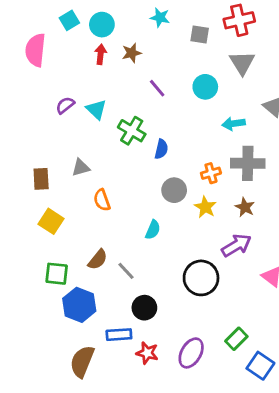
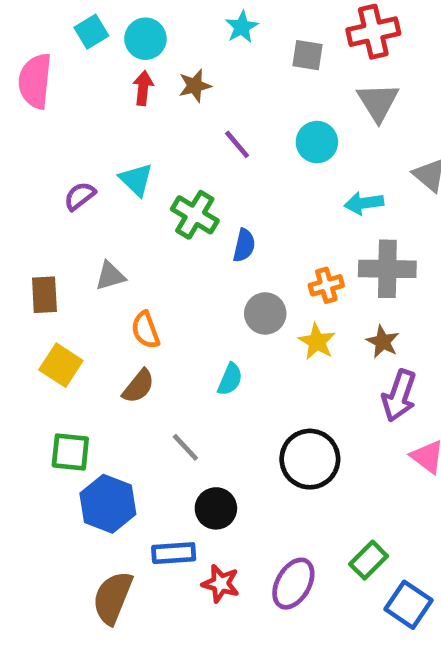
cyan star: (160, 17) -> (242, 27), turned 30
purple semicircle: (65, 105) -> (80, 196), moved
purple arrow: (236, 245) -> (399, 396), moved, turned 140
brown semicircle: (98, 260) -> (138, 386), moved

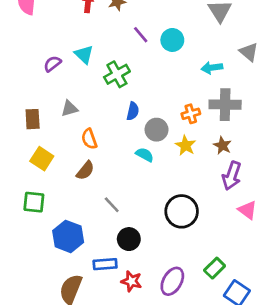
cyan circle: (317, 142) -> (172, 40), moved
green cross: (195, 215) -> (117, 74), turned 30
blue semicircle: (244, 245) -> (133, 111), moved
cyan semicircle: (230, 379) -> (145, 155), moved, turned -84
green square: (70, 452) -> (34, 202), moved

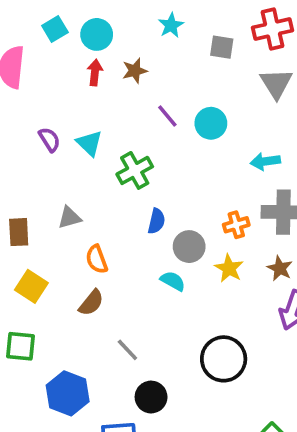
purple semicircle: (52, 64) -> (50, 140), moved, turned 96

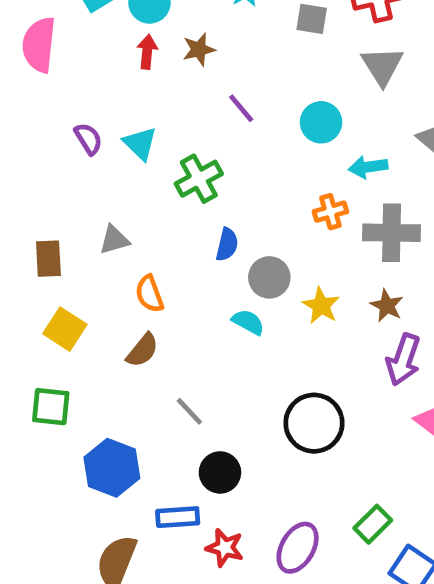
cyan circle: (211, 123) -> (321, 122), moved
orange cross: (236, 225) -> (330, 212), moved

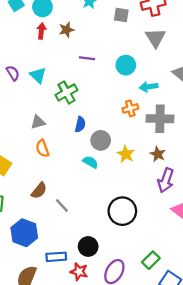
purple line: (241, 108) -> (87, 58), turned -42
gray triangle: (114, 240) -> (38, 122), moved
brown semicircle: (142, 350) -> (39, 191), moved
black circle: (220, 472) -> (88, 246), moved

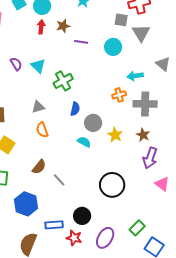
gray square: (121, 15) -> (121, 20), moved
purple line: (87, 58) -> (81, 42), moved
cyan circle: (126, 65) -> (113, 47), moved

